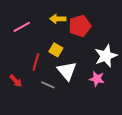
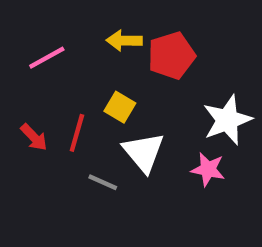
red arrow: (16, 81) -> (34, 137), moved

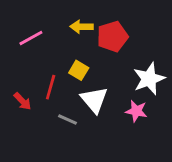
red arrow: (34, 137) -> (22, 101), moved

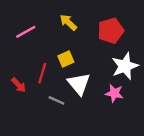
yellow arrow: (82, 27) -> (68, 22), turned 42
red pentagon: (112, 37) -> (111, 31), moved
yellow square: (79, 70) -> (66, 59), turned 35

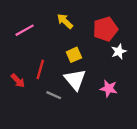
yellow square: (66, 59) -> (74, 55), moved
white star: (125, 66) -> (119, 51), moved, size x0.6

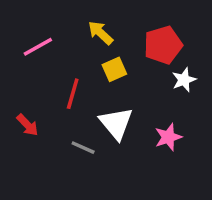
yellow square: (74, 55) -> (114, 69), moved
red line: (40, 69) -> (73, 94), moved
pink star: (109, 88) -> (168, 137), turned -30

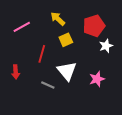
red arrow: (27, 125) -> (16, 72), turned 40

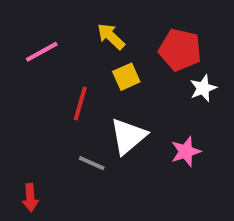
red pentagon: (94, 26) -> (180, 50), turned 30
white triangle: (67, 71) -> (128, 136), turned 30
red arrow: (16, 72) -> (30, 198), moved

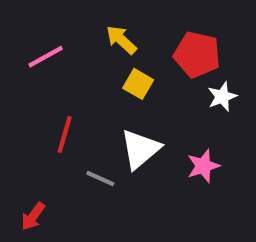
yellow square: (126, 77) -> (138, 84), turned -36
red line: (80, 104) -> (65, 134), moved
red arrow: (30, 198) -> (33, 216), turned 40

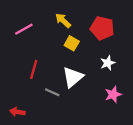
white star: (222, 97) -> (108, 63), moved
pink star: (203, 166) -> (113, 94), moved
red arrow: (33, 216) -> (17, 112), turned 64

